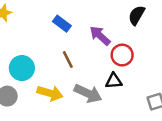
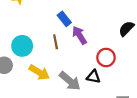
purple arrow: (100, 36) -> (79, 35), moved
brown line: (68, 59) -> (56, 42), moved

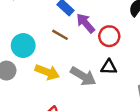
brown line: (56, 42) -> (60, 35), turned -40
red circle: (106, 58) -> (109, 36), moved

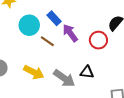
red circle: (109, 36) -> (98, 40), moved
cyan circle: (23, 46) -> (29, 25), moved

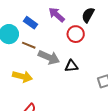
purple arrow: (70, 33) -> (57, 15), moved
gray arrow: (64, 78) -> (49, 57), moved

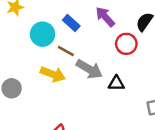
yellow arrow: (22, 77) -> (53, 74), moved

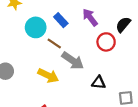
yellow arrow: (53, 74) -> (48, 76), moved
black triangle: (116, 83) -> (99, 83), moved

